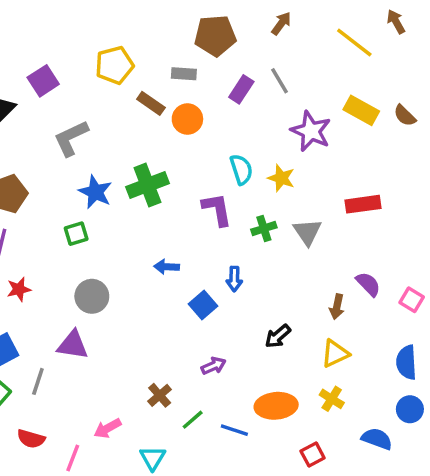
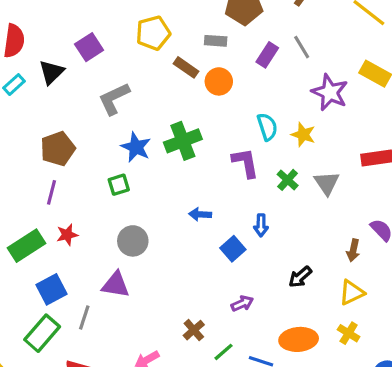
green cross: (264, 228) -> (288, 180), turned -30

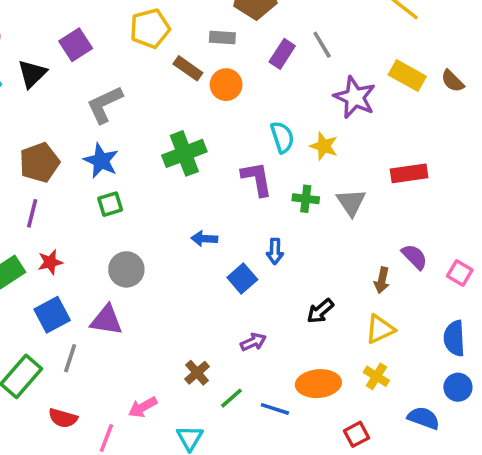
blue star: (136, 147) -> (101, 161), moved
green cross: (288, 180) -> (306, 199), turned -35
blue square: (52, 289) -> (52, 315), moved

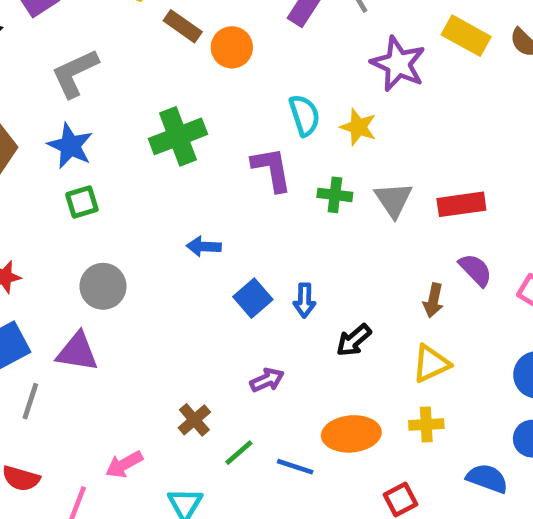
red rectangle: (409, 173) -> (461, 204), moved
blue arrow: (275, 251) -> (304, 300), moved
yellow cross: (376, 376) -> (426, 425), turned -35

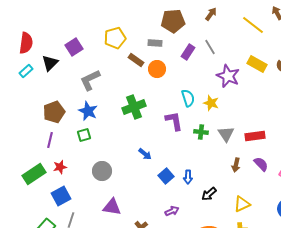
green square: (82, 202) -> (84, 135), moved
blue arrow: (204, 246) -> (145, 154), turned -144
brown arrow: (433, 300) -> (236, 165), moved
purple triangle: (77, 352) -> (112, 207), moved

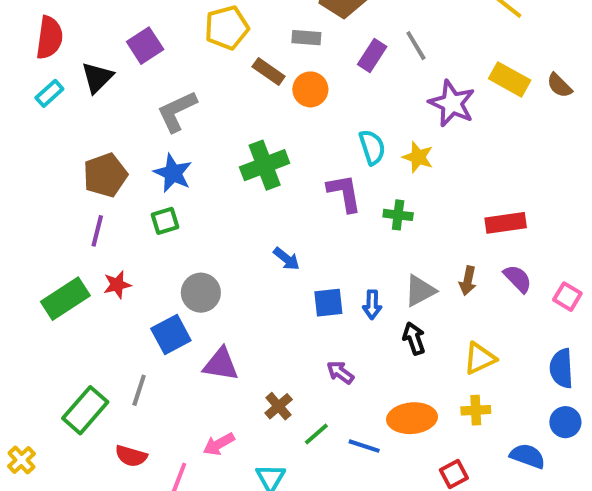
gray triangle: (226, 134) -> (420, 291), moved, turned 36
blue square: (166, 176) -> (328, 303), turned 35
black arrow: (209, 194) -> (414, 338), turned 112
blue square: (61, 196) -> (171, 334), moved
purple arrow: (172, 211) -> (340, 372), turned -120

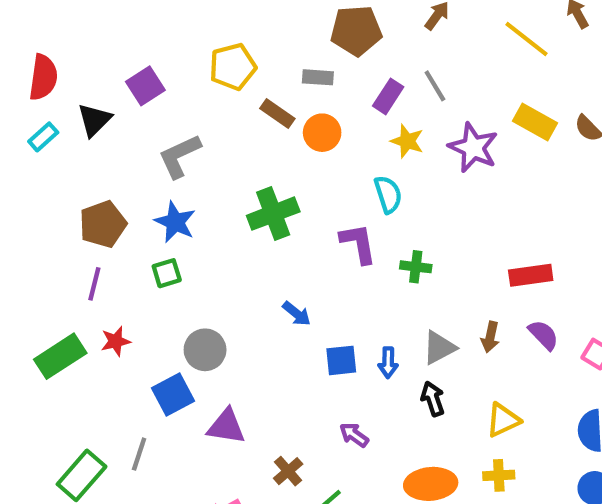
yellow star: (418, 157) -> (407, 141), moved

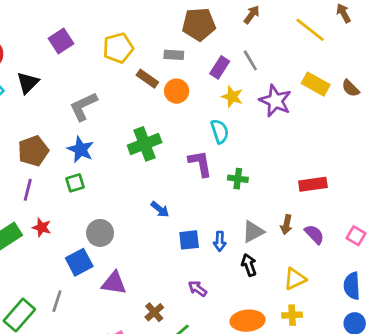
purple square: (145, 86) -> (61, 41), moved
purple semicircle: (543, 335) -> (314, 234), moved
red star: (116, 341) -> (42, 227), turned 30

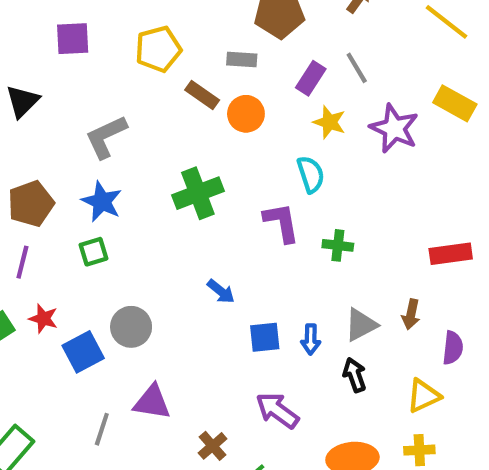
purple square: (61, 41) -> (73, 39), turned 30
purple semicircle: (314, 234) -> (453, 348), moved, turned 50
blue square: (79, 262) -> (83, 352), moved
purple arrow: (197, 289) -> (277, 410), size x1.5
gray line: (57, 301) -> (102, 429), moved

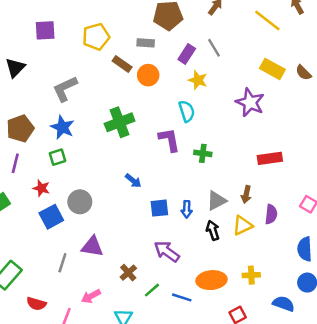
purple star: (394, 128) -> (250, 102), moved
red star: (43, 319) -> (41, 188), moved
yellow triangle: (424, 396) -> (243, 225), moved

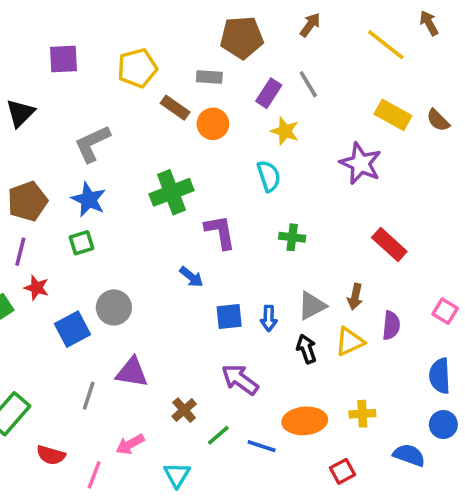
purple L-shape: (169, 140) -> (220, 232), moved
red rectangle: (270, 158) -> (389, 244), turned 50
red star: (41, 188) -> (36, 288), moved

